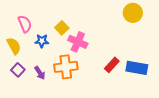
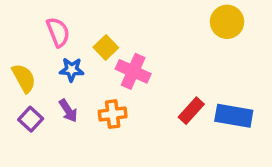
pink semicircle: (25, 24) -> (58, 32), moved
orange cross: (66, 67) -> (113, 114), size x0.7
purple arrow: (40, 73) -> (68, 111), moved

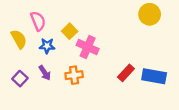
yellow semicircle: (24, 78) -> (19, 39), moved

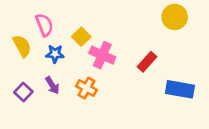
red rectangle: (126, 73) -> (147, 62), moved
orange cross: (74, 75) -> (86, 88), turned 36

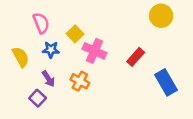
yellow semicircle: (22, 46) -> (21, 57), moved
blue rectangle: (180, 89) -> (166, 82), turned 50
purple square: (23, 92) -> (38, 98), moved

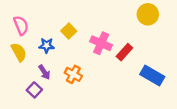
pink semicircle: (41, 23) -> (21, 25), moved
pink cross: (94, 51) -> (101, 43), moved
blue rectangle: (166, 82) -> (152, 75), turned -30

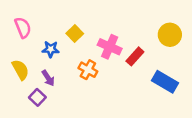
yellow circle: (148, 14) -> (170, 35), moved
yellow semicircle: (19, 52) -> (20, 70), moved
orange cross: (73, 74) -> (88, 70), moved

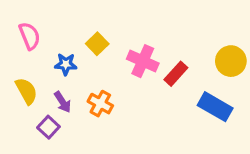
yellow circle: (170, 35) -> (231, 61), moved
orange cross: (88, 70) -> (100, 104), moved

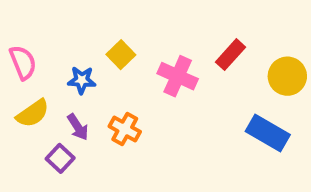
pink semicircle: (30, 36) -> (23, 62), moved
red rectangle: (176, 74) -> (231, 55), moved
yellow semicircle: (26, 91) -> (33, 113), turned 84

